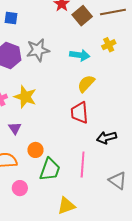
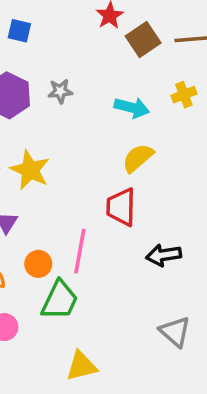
gray star: (38, 50) -> (60, 91), size x0.6
pink line: (83, 165) -> (80, 251), moved

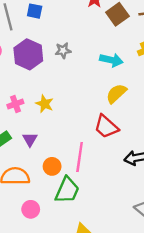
yellow star: (30, 170) -> (45, 104), size x0.7
red trapezoid: (121, 207) -> (106, 127), turned -48

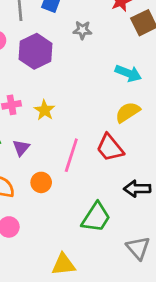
gray star: (63, 51) -> (82, 30), moved
pink line: (80, 157) -> (71, 155), moved
green trapezoid: (67, 190) -> (96, 217), moved

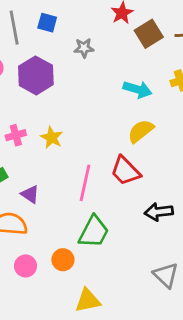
purple triangle: (21, 148) -> (30, 194), moved, turned -30
orange circle: (41, 182) -> (63, 260), moved
green trapezoid: (96, 217) -> (94, 232), moved

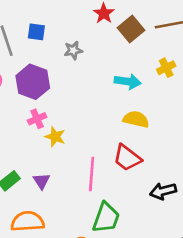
yellow semicircle: (141, 131) -> (136, 119), turned 60
pink cross: (16, 135) -> (37, 119), moved
purple triangle: (30, 194) -> (42, 181), moved, turned 30

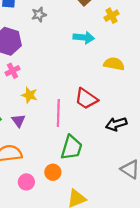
yellow cross: (166, 68) -> (112, 16), moved
yellow semicircle: (136, 119) -> (114, 64), moved
yellow star: (55, 137) -> (29, 95), moved

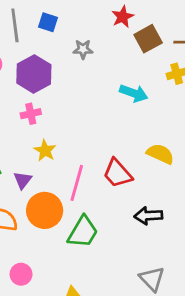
yellow semicircle: (114, 64) -> (160, 154), moved
orange circle: (53, 172) -> (45, 210), moved, size x1.6
pink circle: (26, 182) -> (21, 274), moved

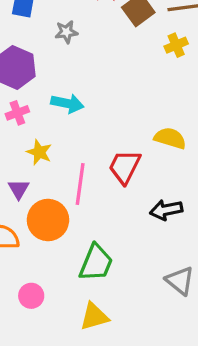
cyan arrow: (134, 93) -> (67, 103), moved
red trapezoid: (117, 173) -> (125, 167), turned 76
green trapezoid: (83, 232) -> (96, 263), moved

